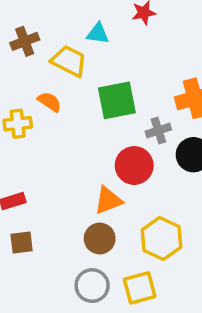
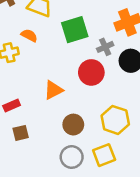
orange triangle: (108, 200) -> (53, 90), moved

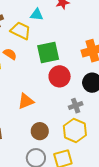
gray cross: (105, 47) -> (76, 106), moved
red circle: (91, 72) -> (60, 76), moved

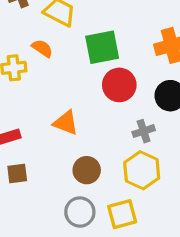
orange triangle: (26, 101) -> (66, 123), turned 42

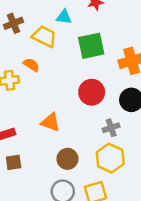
green square: (102, 47) -> (91, 46), moved

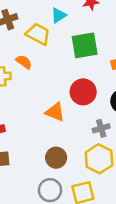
cyan triangle: (64, 17) -> (59, 15), turned -42
orange triangle: (50, 122) -> (55, 112), moved

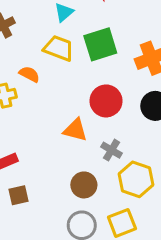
yellow trapezoid: (38, 34) -> (59, 48), moved
gray cross: (101, 128) -> (112, 150), moved, turned -35

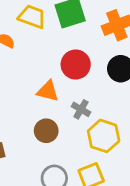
brown circle: (84, 185) -> (46, 131), moved

